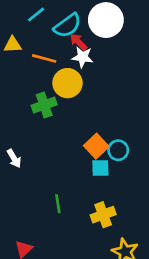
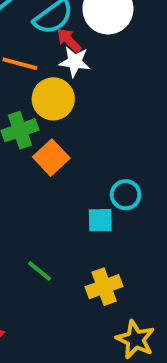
orange square: (96, 146) -> (51, 158), moved
green line: (58, 204) -> (40, 271), turned -42

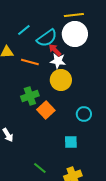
yellow circle: (53, 99) -> (61, 80), moved
cyan circle: (126, 195) -> (84, 114), moved

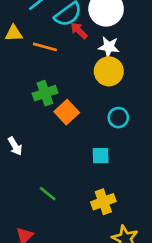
white star: (58, 61) -> (109, 47), moved
yellow circle: (61, 80) -> (109, 71), moved
green line: (40, 168) -> (48, 194), moved

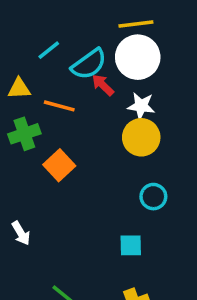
green cross: (45, 93) -> (24, 134), moved
orange square: (67, 112) -> (59, 165), moved

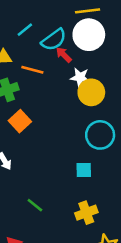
white star: (141, 106) -> (80, 77), moved
orange square: (59, 165) -> (20, 121), moved
cyan circle: (153, 197) -> (100, 135), size x1.5

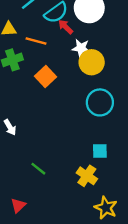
orange square: (20, 121) -> (45, 76), moved
cyan square: (84, 170) -> (100, 151), moved
yellow cross: (86, 213) -> (87, 176), turned -36

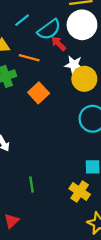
green line: (38, 169) -> (32, 184), turned 42

